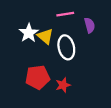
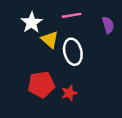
purple semicircle: (90, 25) -> (108, 25), moved
white star: (29, 33) -> (32, 23), moved

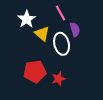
pink line: (72, 15) -> (61, 13), turned 70
purple semicircle: (108, 25) -> (75, 29), moved

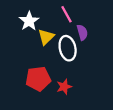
yellow triangle: (42, 34) -> (46, 37), turned 35

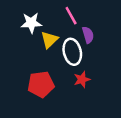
white star: (29, 21) -> (31, 23), turned 30
red star: (64, 87) -> (82, 79), moved

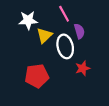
red star: (82, 79) -> (83, 68), moved

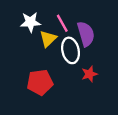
pink line: (64, 14) -> (62, 23), moved
purple semicircle: (79, 31) -> (86, 34), size x1.5

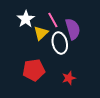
white star: (30, 22) -> (26, 19), turned -30
red star: (89, 74) -> (69, 78), moved

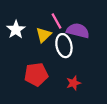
white star: (26, 19) -> (16, 30), moved
purple semicircle: (73, 29) -> (78, 31), turned -60

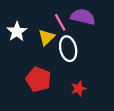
purple semicircle: (78, 31) -> (83, 17), moved
red pentagon: (36, 74) -> (38, 79), turned 30

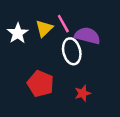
purple semicircle: (83, 17) -> (87, 36), moved
yellow triangle: (46, 37) -> (44, 28), moved

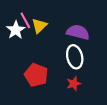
pink line: (63, 24) -> (25, 20), moved
white ellipse: (72, 51) -> (75, 57), moved

